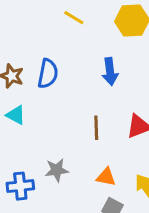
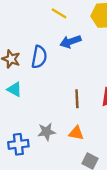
blue arrow: (110, 72) -> (70, 42), moved, turned 78
orange triangle: (106, 177) -> (76, 133), moved

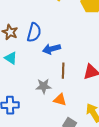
blue arrow: (70, 42) -> (52, 49), moved
gray star: (46, 132) -> (44, 86), moved

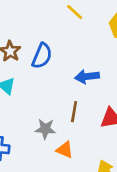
blue arrow: (52, 49) -> (87, 77), moved

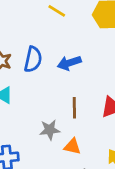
blue arrow: (87, 77) -> (69, 63), moved

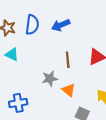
orange triangle: (72, 146) -> (69, 90), turned 32

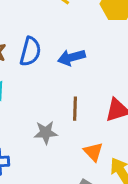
orange triangle: (69, 90) -> (93, 152), moved

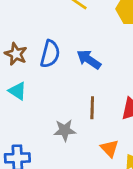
blue arrow: (71, 57) -> (89, 59), turned 50

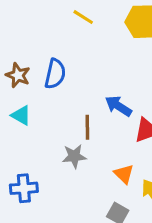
blue arrow: (89, 59) -> (118, 106), moved
brown line: (92, 108) -> (87, 127), moved

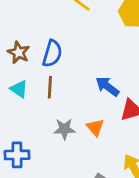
brown line: (87, 127) -> (50, 87), moved
orange triangle: (124, 174) -> (95, 127), moved

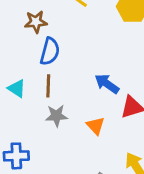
brown star: (19, 52) -> (36, 22), moved, turned -30
gray star: (64, 129) -> (56, 116), moved

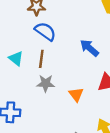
blue semicircle: (50, 51) -> (45, 31), turned -75
blue arrow: (107, 84) -> (89, 48), moved

